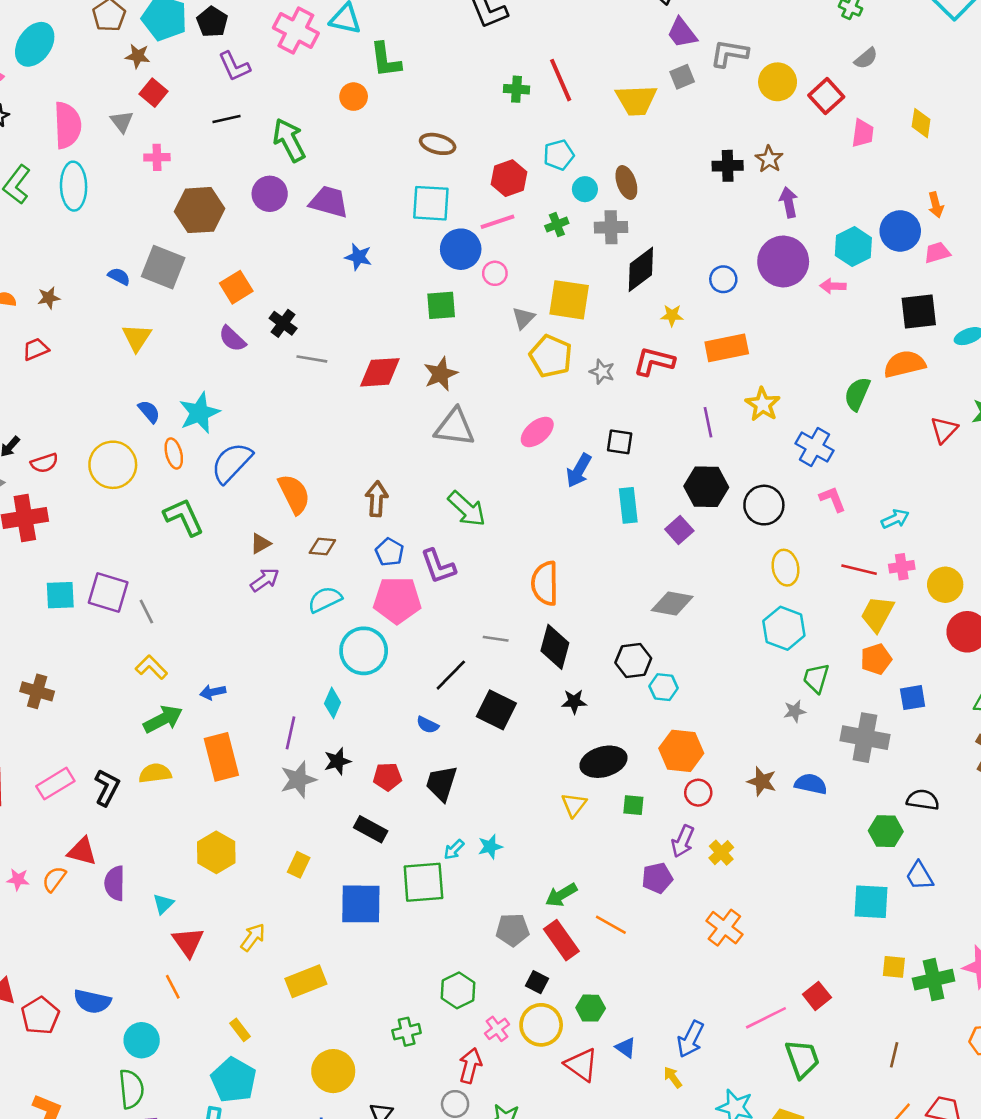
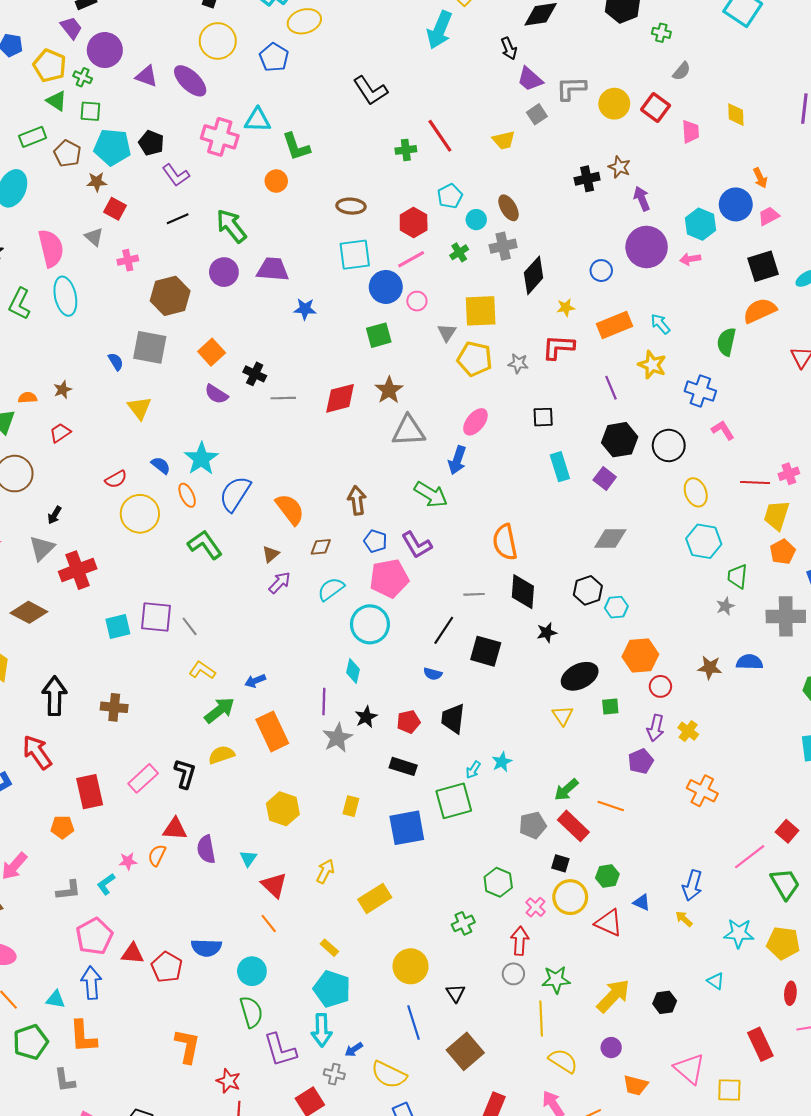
yellow trapezoid: (636, 100) -> (504, 140), size x0.7
blue semicircle: (119, 276) -> (116, 362), turned 42
red semicircle: (44, 463) -> (116, 479), moved
blue arrow: (579, 471) -> (457, 460), moved
cyan arrow: (895, 519) -> (660, 324), moved, turned -95

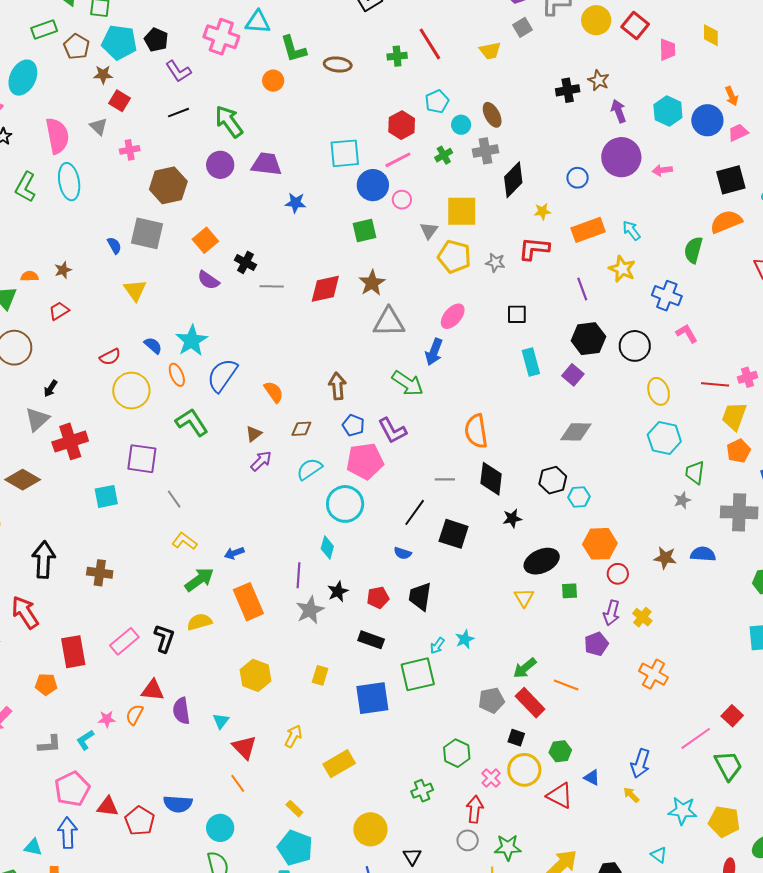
brown ellipse: (351, 206) -> (338, 65), moved
cyan hexagon: (701, 224) -> (668, 111), moved
orange semicircle: (290, 509) -> (274, 392), size x0.7
purple square: (156, 617) -> (142, 459), moved

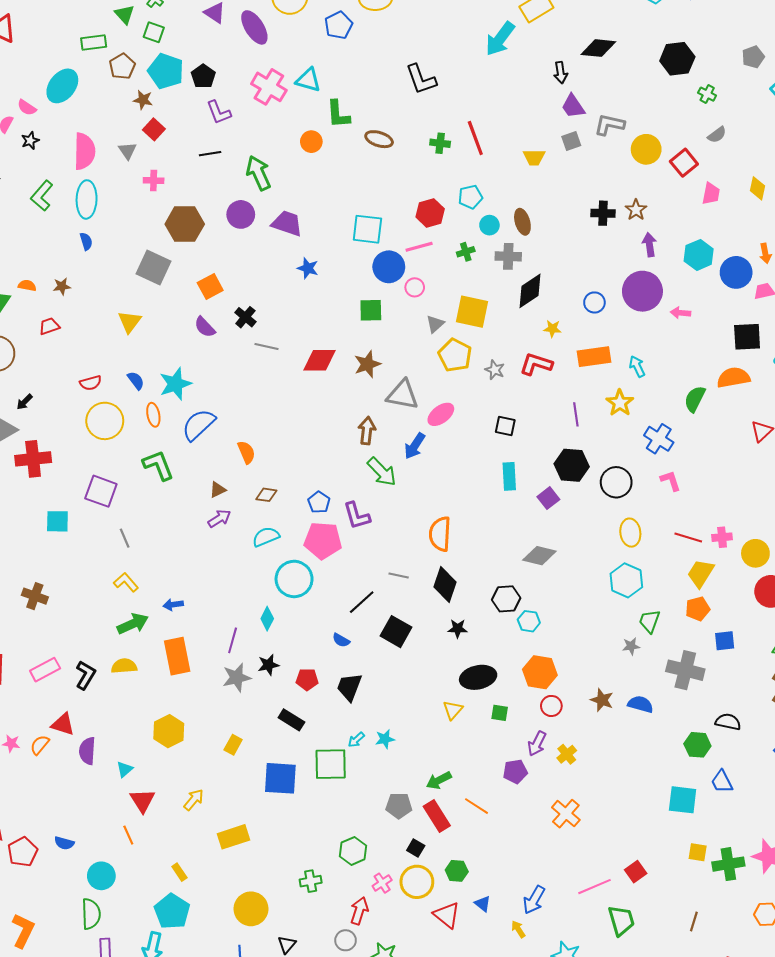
blue semicircle: (114, 246) -> (86, 241), moved
gray triangle: (389, 322) -> (403, 395), moved
brown arrow: (337, 386) -> (367, 431), moved
blue semicircle: (178, 804) -> (64, 843), size x0.7

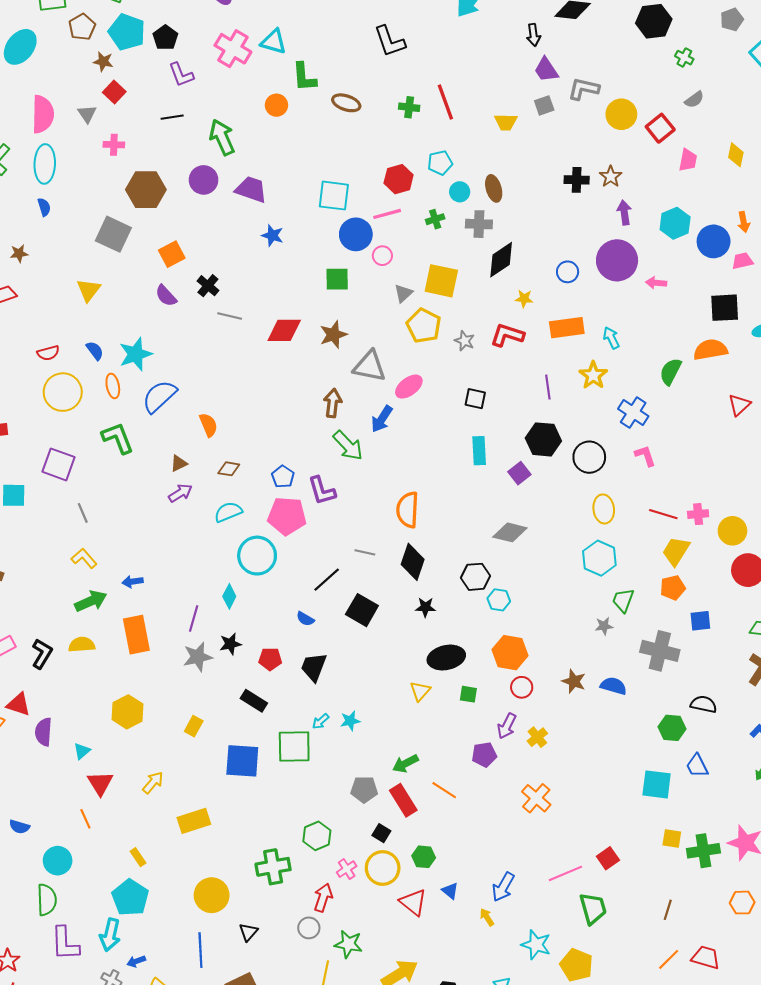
green cross: (311, 881) -> (273, 867), size x1.5

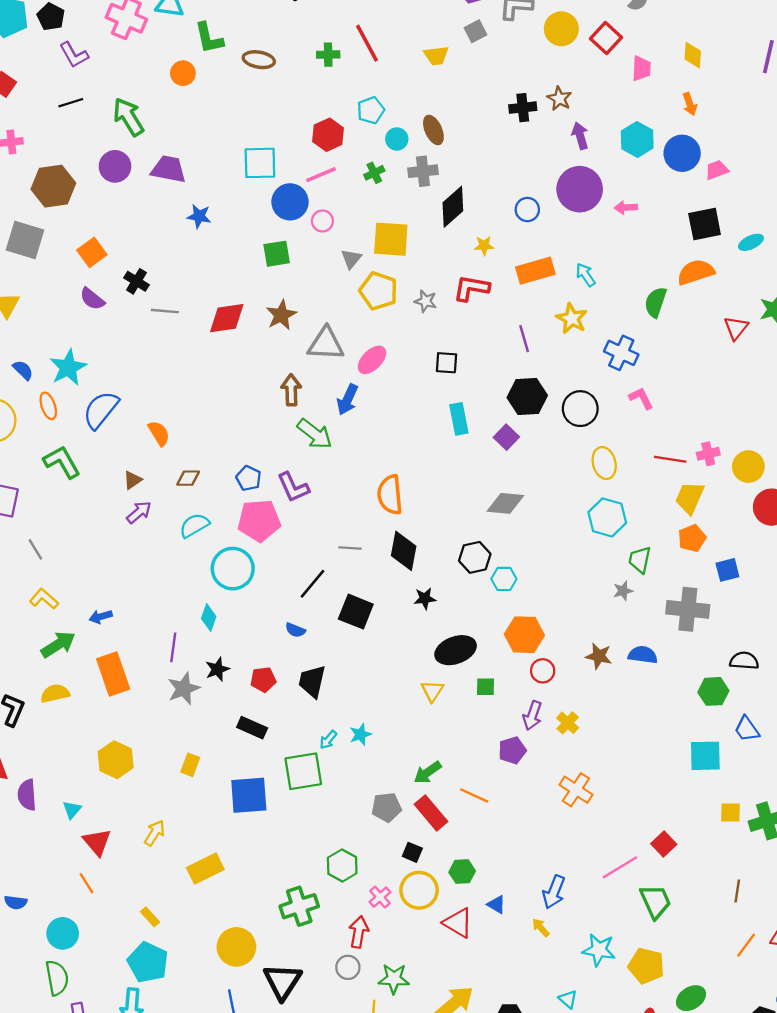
orange arrow: (744, 222) -> (690, 104), moved
black triangle: (248, 932) -> (282, 981), size x1.8

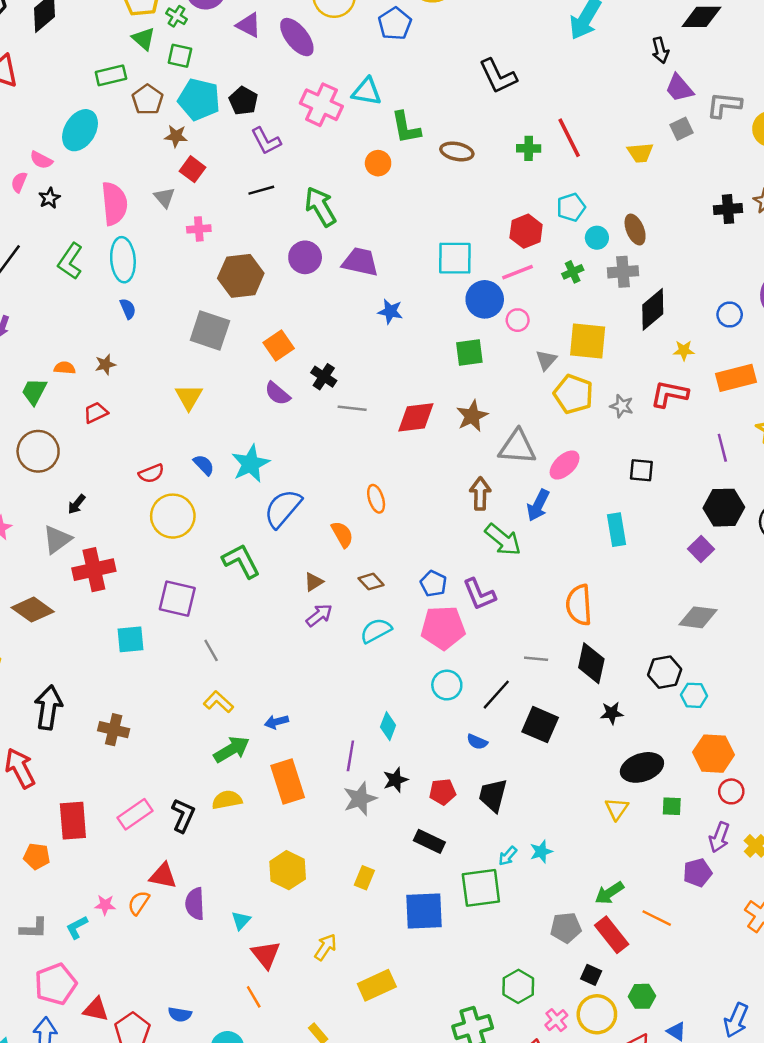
orange ellipse: (48, 406) -> (376, 499), moved
cyan rectangle: (459, 419) -> (617, 530), moved
brown diamond: (188, 478) -> (371, 582), turned 45
cyan circle: (233, 569) -> (447, 685), moved, size x0.7

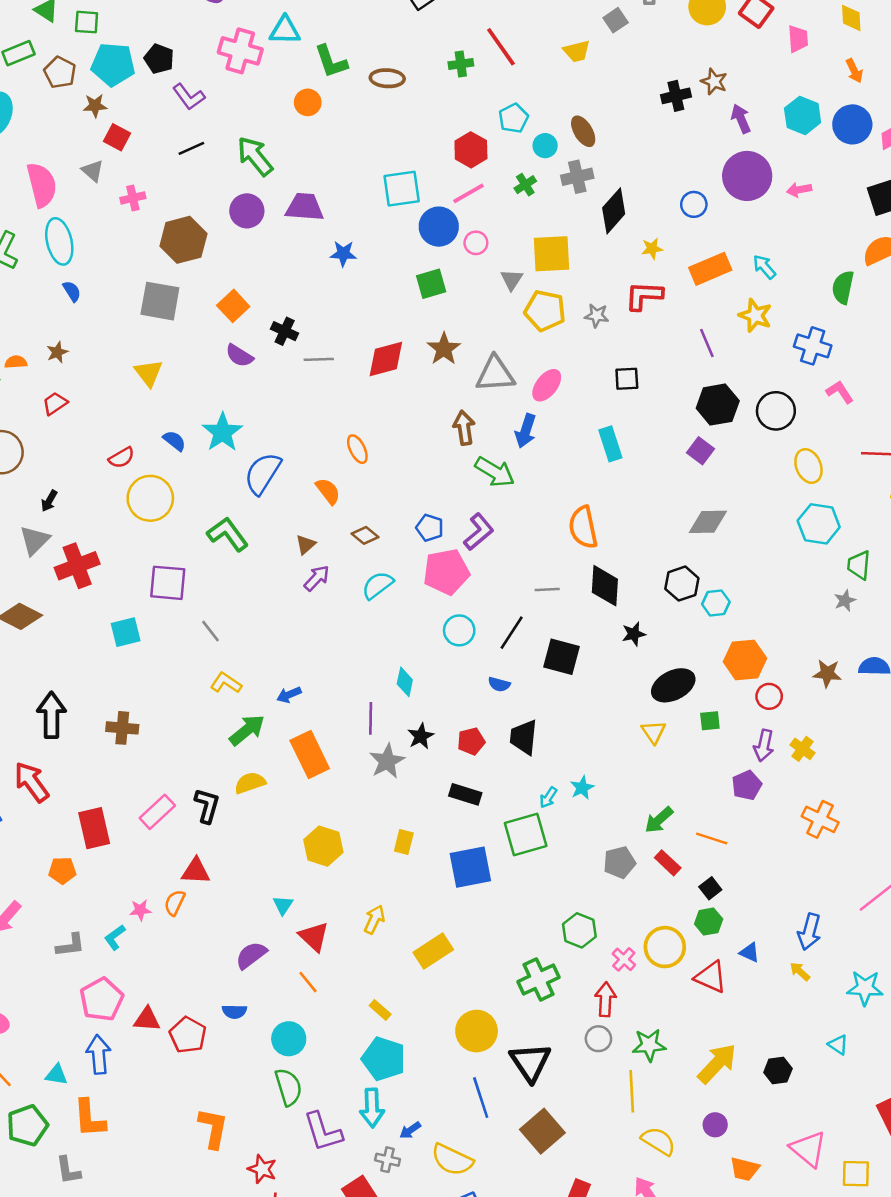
purple L-shape: (479, 594) -> (479, 532), turned -99
purple semicircle: (195, 904) -> (251, 955), moved, turned 64
red rectangle: (612, 935) -> (668, 863), size x0.7
black square: (591, 975) -> (710, 888), moved, turned 36

